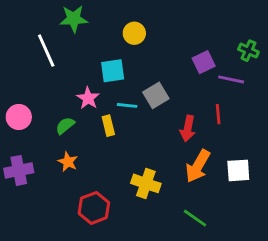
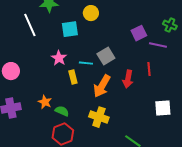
cyan square: (113, 71) -> (70, 29), moved
green semicircle: (65, 126) -> (62, 111), moved, turned 64
orange arrow: (198, 166) -> (102, 86), moved

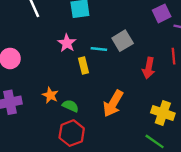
orange arrow: (102, 86) -> (113, 103), moved
yellow cross: (99, 117) -> (163, 113), moved

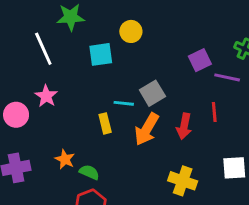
pink star: (67, 43) -> (46, 96), moved
orange arrow: (113, 103) -> (147, 129), moved
yellow cross: (163, 113) -> (183, 181), moved

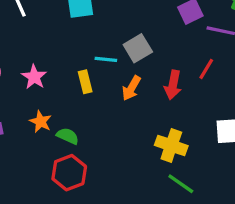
pink star: (46, 96) -> (34, 77), moved
red line: (214, 112) -> (206, 69), turned 36
orange arrow: (147, 129) -> (131, 88), size x0.7

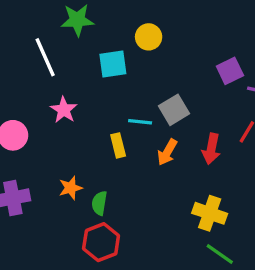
pink star: (34, 77) -> (64, 110), moved
orange star: (41, 122) -> (71, 188), turned 30
green semicircle: (68, 136) -> (99, 203), turned -105

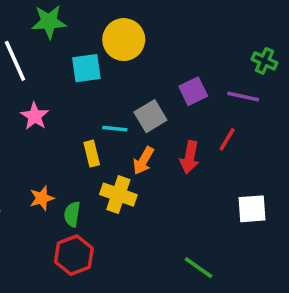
yellow circle: (149, 37) -> (124, 40), size x1.5
purple square: (230, 71) -> (193, 91), moved
yellow cross: (210, 213) -> (118, 195), moved

